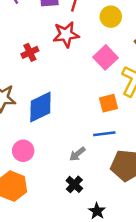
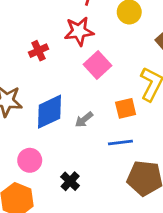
pink square: (106, 57) -> (97, 65), moved
gray arrow: (77, 154) -> (84, 120), moved
black cross: (74, 184) -> (70, 181), moved

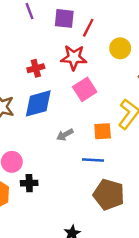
blue diamond: (50, 112) -> (38, 103), moved
black cross: (70, 181) -> (29, 183), moved, turned 35

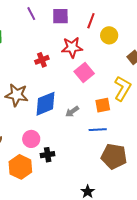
red line: (88, 28) -> (91, 21), moved
blue diamond: (38, 103) -> (45, 104), moved

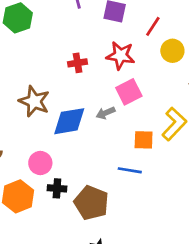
gray arrow: (72, 112) -> (106, 113), moved
brown pentagon: (114, 156) -> (91, 203), moved

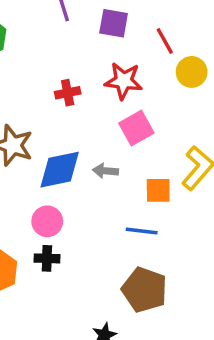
red line: (153, 26) -> (165, 41), turned -60
gray arrow: (106, 113) -> (105, 171), moved, turned 30
pink circle: (40, 163) -> (47, 221), moved
brown pentagon: (91, 203) -> (144, 290), moved

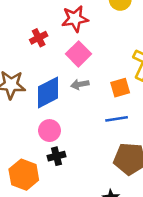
pink square: (136, 128) -> (78, 54), moved

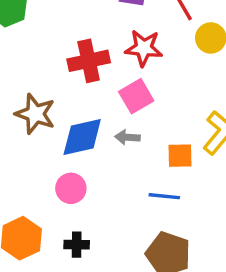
red cross: (39, 38) -> (89, 61), size x1.6
black cross: (56, 156) -> (77, 245), moved

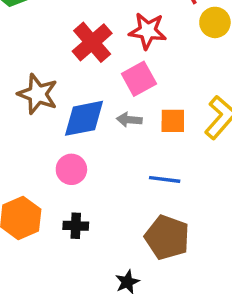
red cross: (89, 61) -> (92, 42), turned -30
orange square: (180, 156) -> (173, 121), moved

